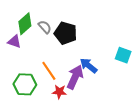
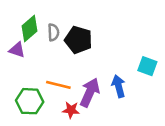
gray semicircle: (45, 27) -> (53, 32), turned 40
blue arrow: (89, 66) -> (119, 86), moved, turned 36
orange line: (49, 71) -> (58, 85), turned -42

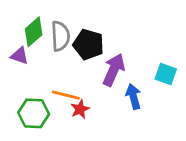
gray semicircle: (53, 32) -> (60, 36), size x1.5
purple arrow: (90, 92) -> (114, 70), moved
red star: (71, 110) -> (80, 109), moved, turned -30

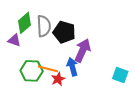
cyan square: (166, 74) -> (120, 75), moved
blue arrow: (133, 97) -> (72, 67), moved
green hexagon: (34, 113) -> (32, 71), moved

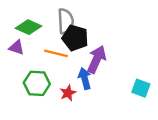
green diamond: (24, 23) -> (28, 27), turned 65
gray semicircle: (44, 26) -> (66, 21), moved
orange line: (48, 69) -> (56, 53), moved

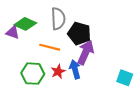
black pentagon: (75, 38) -> (79, 33), moved
purple triangle: (16, 47) -> (13, 32), moved
red star: (68, 93) -> (58, 71), moved

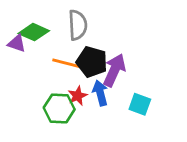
black pentagon: (79, 33) -> (92, 62), moved
green hexagon: (33, 74) -> (59, 108), moved
cyan square: (125, 78) -> (140, 104), moved

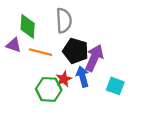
green diamond: (34, 32) -> (28, 26), turned 70
purple triangle: (17, 43) -> (14, 45), moved
orange line: (66, 63) -> (40, 52), moved

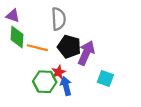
green diamond: (28, 26) -> (17, 37), moved
purple triangle: (14, 45) -> (13, 16), moved
blue arrow: (83, 77) -> (66, 86), moved

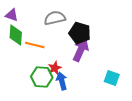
gray semicircle: (59, 19) -> (55, 18), turned -100
black pentagon: (69, 47) -> (80, 33), moved
cyan square: (105, 79) -> (112, 78), moved

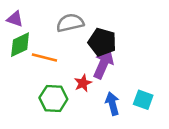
green diamond: (16, 35) -> (20, 45), turned 60
red star: (55, 68) -> (83, 83), moved
blue arrow: (62, 81) -> (112, 104), moved

